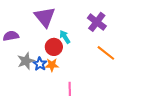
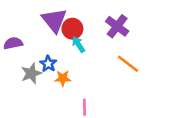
red circle: (54, 47) -> (72, 29), moved
blue star: (40, 64) -> (48, 64), moved

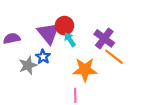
purple triangle: (54, 20) -> (48, 33), moved
purple cross: (117, 26) -> (104, 38), moved
orange star: (63, 78) -> (85, 70), moved, size x1.6

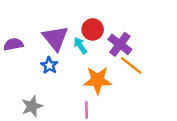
red circle: (64, 26) -> (93, 29), moved
gray star: (28, 65) -> (32, 106), moved

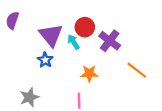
purple semicircle: (13, 44) -> (12, 20), moved, turned -60
orange line: (131, 65) -> (137, 70), moved
orange star: (98, 80) -> (89, 74), size x0.7

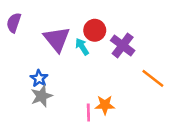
blue star: (45, 60) -> (39, 78), moved
orange star: (89, 74) -> (105, 105), moved
gray star: (29, 97) -> (42, 96), moved

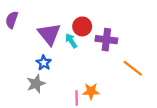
purple cross: (123, 45) -> (106, 40), turned -30
blue star: (39, 78) -> (44, 63), moved

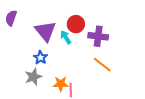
orange line: (133, 68) -> (102, 65), moved
orange star: (91, 91) -> (61, 84), moved

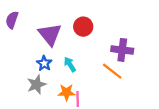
purple cross: (98, 36) -> (122, 50), moved
cyan arrow: (66, 37) -> (70, 64), moved

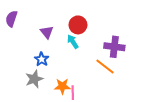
purple triangle: (50, 34) -> (47, 32), size x0.6
cyan arrow: (70, 64) -> (73, 42), moved

